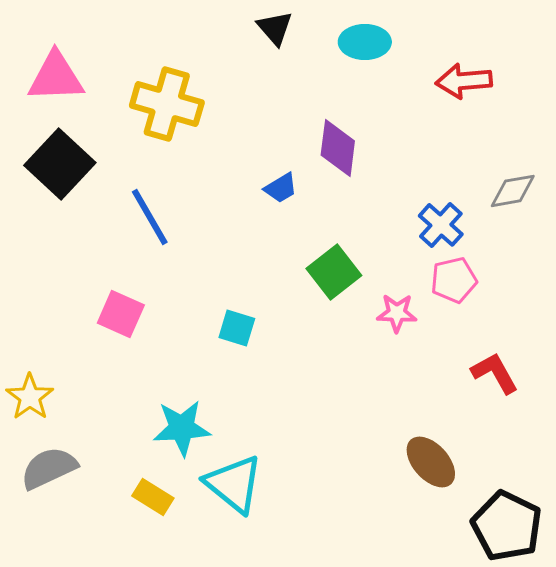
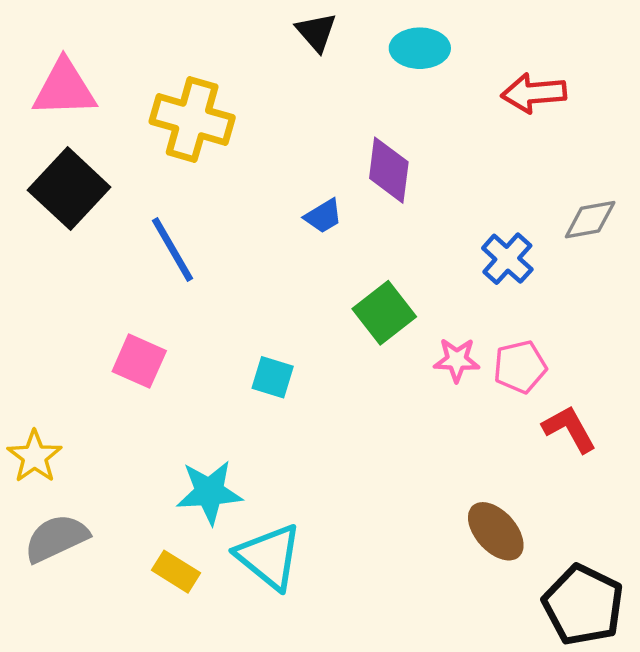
pink pentagon: (454, 280) -> (520, 367), moved

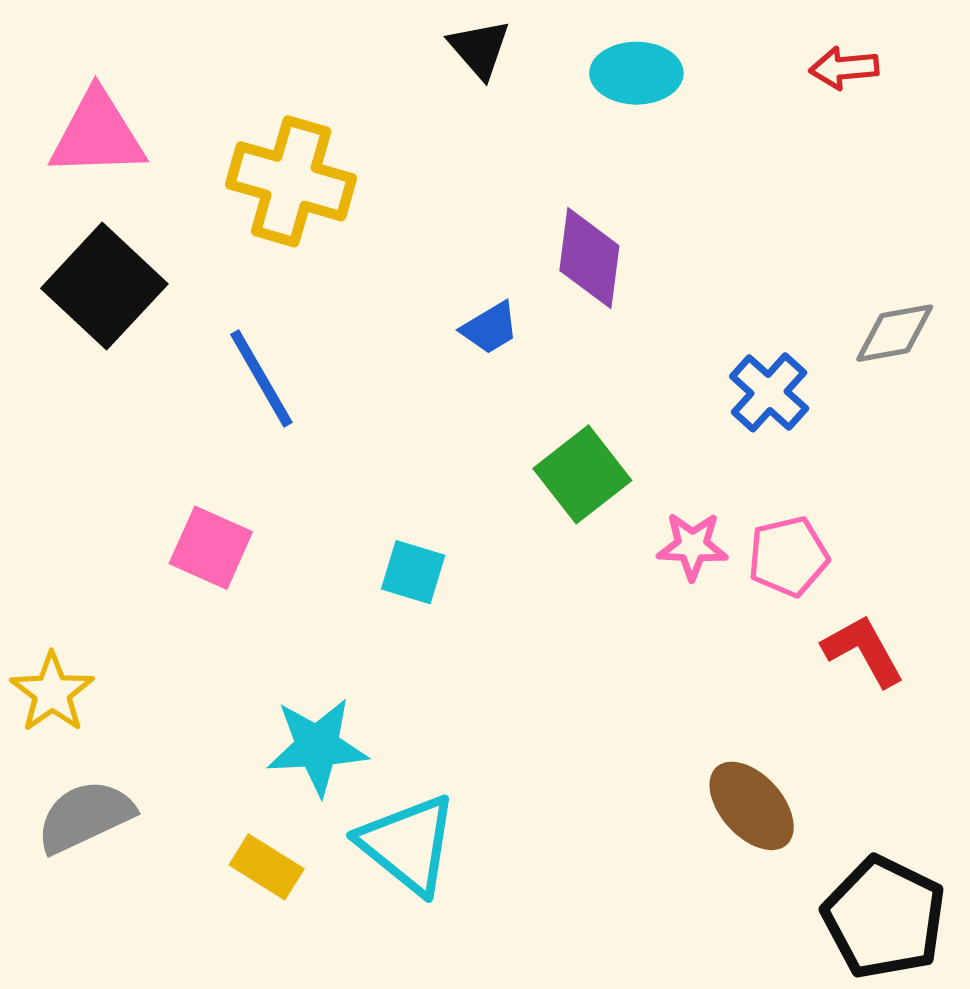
red arrow: (534, 93) -> (844, 68), moved, size x0.7

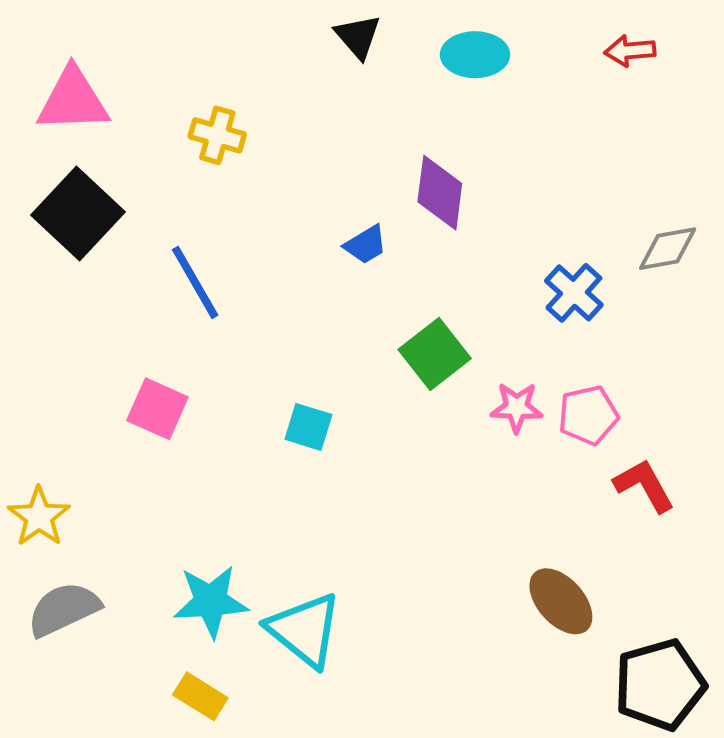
yellow cross: (291, 181) -> (217, 135), size x0.6
cyan star: (317, 747) -> (211, 601), moved
yellow rectangle: (267, 867) -> (200, 696), moved
black pentagon: (884, 918) -> (660, 685), turned 30

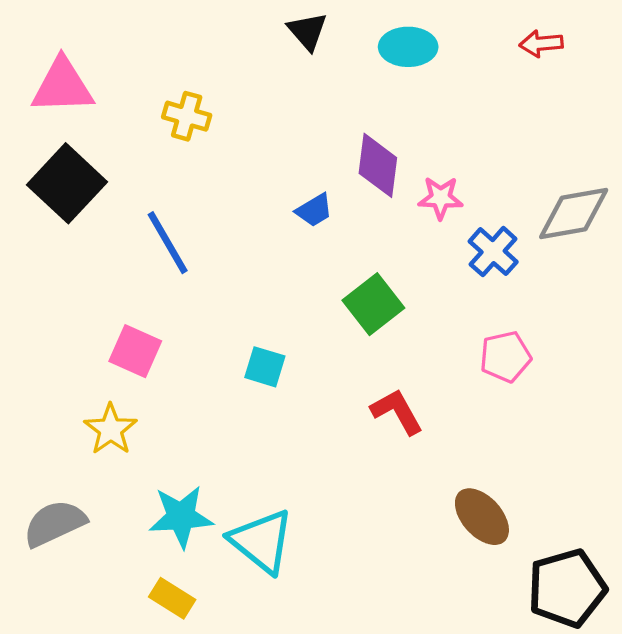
gray diamond: (668, 249) -> (574, 214), size x1.4
pink star: (517, 407) -> (441, 198), moved
red L-shape: (644, 485) -> (397, 412), moved
yellow star: (39, 517) -> (111, 429), moved

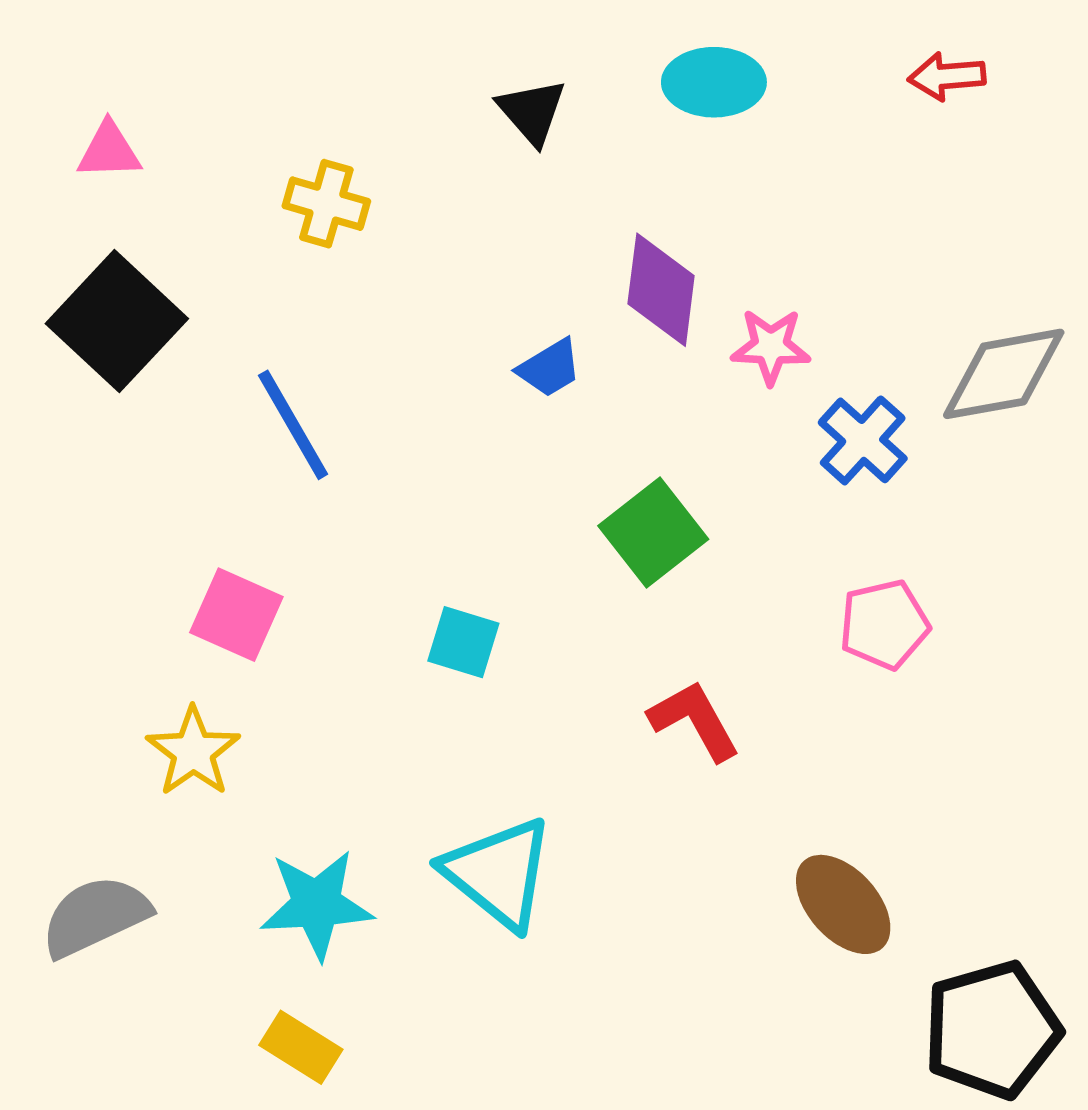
black triangle: (307, 31) -> (532, 112), moved
pink triangle: (62, 86) -> (109, 151), size x0.6
cyan triangle: (262, 541) -> (499, 873), moved

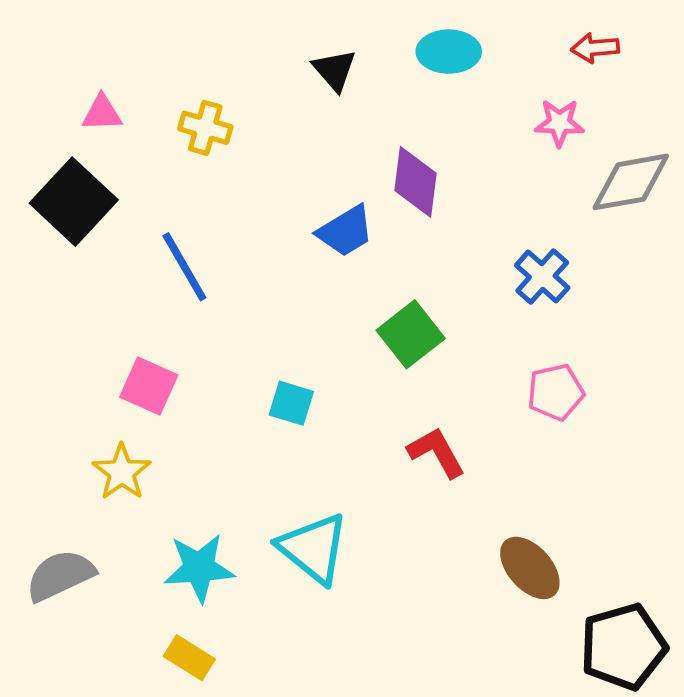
pink triangle: (109, 151) -> (102, 113), moved
pink star: (771, 346) -> (559, 123), moved
blue trapezoid: (550, 368) -> (345, 231), size x1.4
gray diamond: (1004, 374) -> (631, 182), moved

